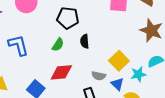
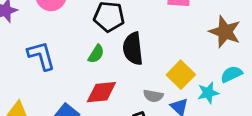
black semicircle: (85, 41) -> (133, 49), size x1.6

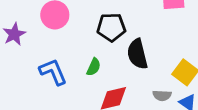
green semicircle: (96, 54) -> (94, 67), moved

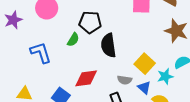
green semicircle: (94, 67) -> (73, 40), moved

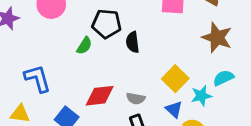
black semicircle: (108, 45) -> (133, 42), moved, size x0.7
blue L-shape: (41, 53) -> (38, 78), moved
gray semicircle: (125, 80) -> (136, 98), moved

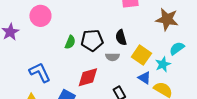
black pentagon: (107, 24) -> (92, 40), moved
black semicircle: (133, 42) -> (121, 38), moved
gray semicircle: (136, 98) -> (112, 57), moved

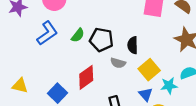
blue L-shape: (40, 72) -> (47, 33), moved, turned 65
red diamond: (88, 77) -> (86, 77), turned -35

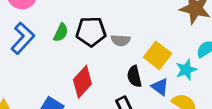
black semicircle: (133, 45) -> (134, 76), moved
gray semicircle: (118, 63) -> (121, 40), moved

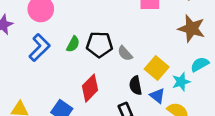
gray semicircle: (121, 40) -> (125, 53), turned 42

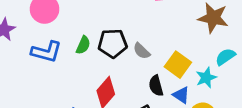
blue L-shape: (39, 47) -> (46, 52), turned 64

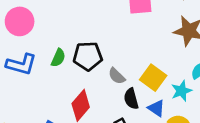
gray semicircle: (142, 51) -> (117, 76), moved

